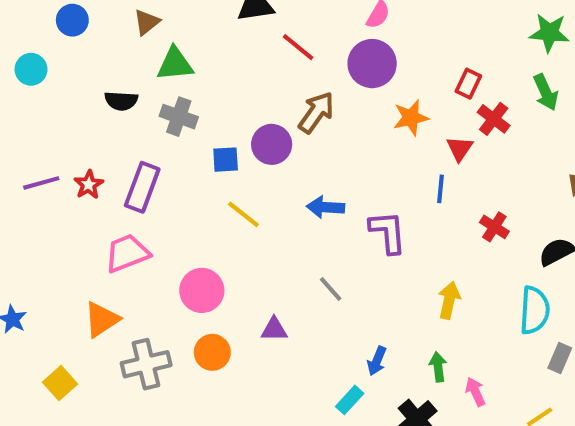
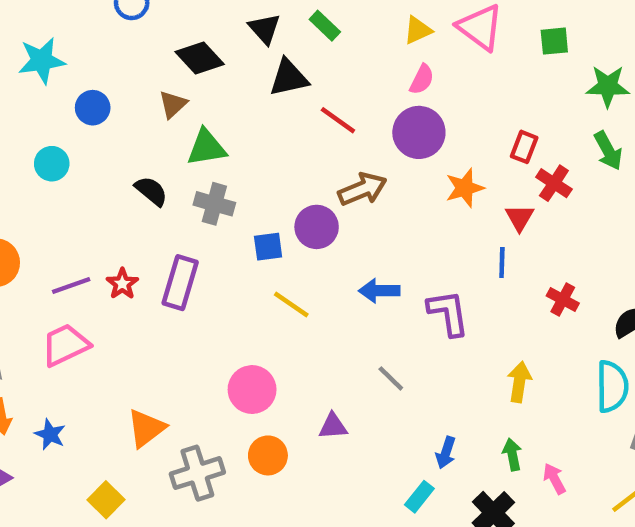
black semicircle: (121, 101) -> (151, 191), turned -140
brown arrow: (316, 112) -> (362, 189), turned 36
pink trapezoid: (127, 253) -> (65, 345), moved

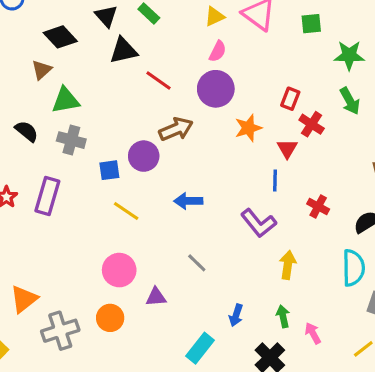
purple L-shape: (448, 313) -> (259, 223), moved, turned 150
pink circle: (252, 390) -> (119, 270), moved
cyan rectangle: (419, 497) -> (200, 348), moved, size x1.4

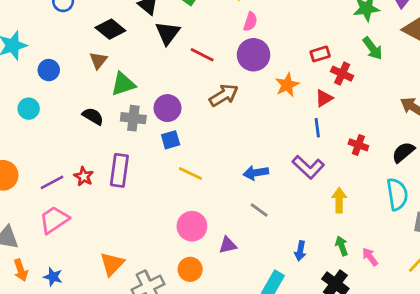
black triangle: (123, 51) -> (168, 33), turned -32
red rectangle: (290, 99) -> (320, 54), turned 60
red triangle: (287, 149) -> (324, 98), turned 36
purple circle: (144, 156) -> (167, 108), moved
blue arrow: (188, 201) -> (256, 173), moved

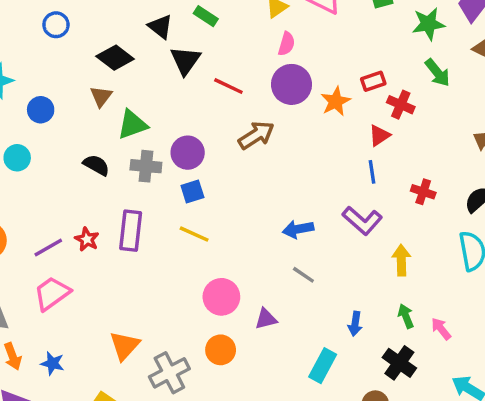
orange star: (287, 85) -> (336, 101), moved
yellow line: (190, 173) -> (194, 234), moved

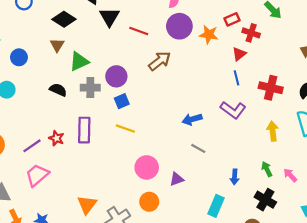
orange star: (336, 101) -> (209, 35), turned -30
red cross: (423, 192) -> (271, 88), size x1.5
yellow arrow: (401, 260) -> (273, 131), moved

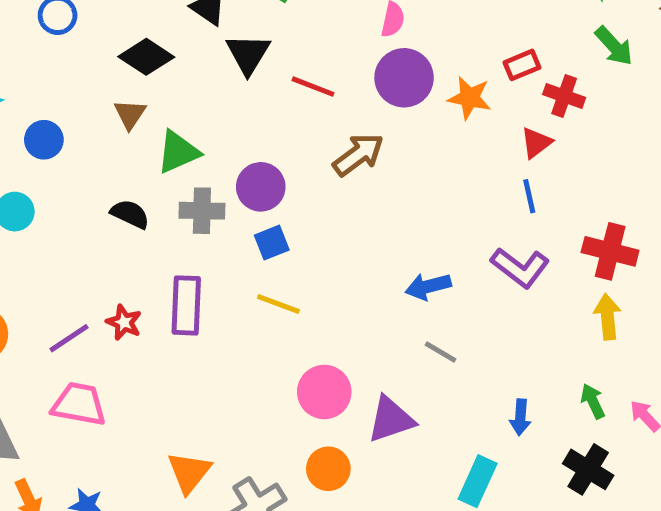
red cross: (271, 88) -> (610, 251), moved
pink trapezoid: (37, 175) -> (79, 404), turned 50
purple triangle: (177, 179) -> (391, 419), size x1.5

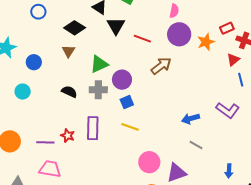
orange star: (470, 98) -> (206, 42), turned -30
green triangle: (178, 152) -> (99, 64), moved
blue line: (529, 196) -> (241, 80), moved
purple line: (69, 338) -> (45, 142), turned 36

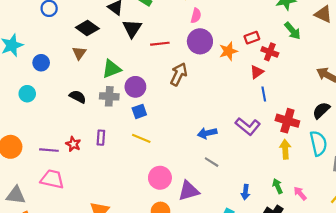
red line: (142, 39) -> (160, 44), turned -30
brown arrow: (161, 66) -> (179, 74), turned -30
purple rectangle: (93, 128) -> (101, 138), size x0.6

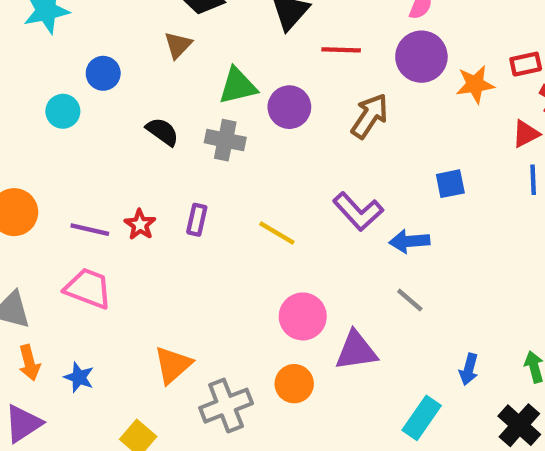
blue circle: (41, 63) -> (103, 73), moved
purple circle: (135, 87) -> (289, 107), moved
blue square: (139, 111) -> (450, 184), moved
purple L-shape: (248, 126) -> (358, 211), moved

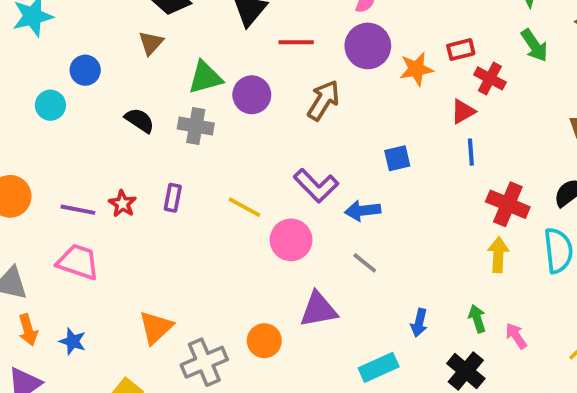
pink circle: (303, 316) -> (291, 240), moved
cyan rectangle: (422, 418) -> (379, 367), turned 33

